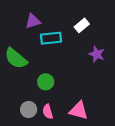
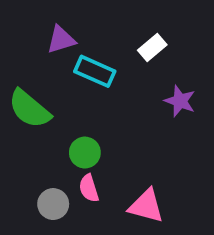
cyan rectangle: (51, 38) -> (95, 71), turned 30
pink semicircle: (48, 112) -> (89, 188), moved

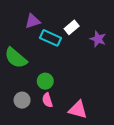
white rectangle: (152, 48) -> (72, 27), moved
purple star: (180, 101) -> (98, 39), moved
gray circle: (53, 204) -> (22, 100), moved

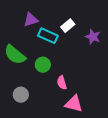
green circle: (45, 81) -> (43, 65), moved
pink semicircle: (47, 100) -> (62, 83), moved

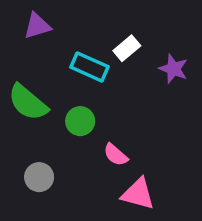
purple triangle: (31, 20) -> (37, 26), moved
pink semicircle: (62, 83) -> (116, 155), turned -32

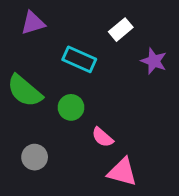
white rectangle: (127, 48) -> (121, 30), moved

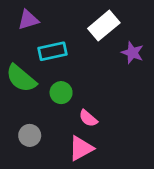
white rectangle: (121, 30) -> (104, 26), size x1.5
cyan rectangle: (79, 59) -> (53, 51), moved, turned -36
pink triangle: (122, 172) -> (81, 148), moved, turned -44

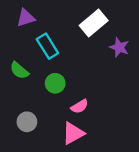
cyan rectangle: (53, 51) -> (47, 46), turned 70
green semicircle: (21, 78) -> (19, 70), size x0.7
pink semicircle: (88, 118) -> (80, 106), turned -72

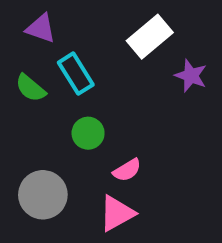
purple triangle: (26, 18) -> (41, 28), turned 36
green semicircle: (19, 70) -> (31, 88), moved
gray circle: (27, 122) -> (43, 195), size x1.5

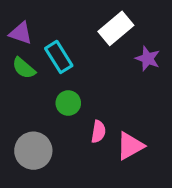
purple triangle: (41, 28) -> (21, 33), moved
pink semicircle: (127, 170) -> (98, 132), turned -50
pink triangle: (117, 213) -> (130, 146), moved

